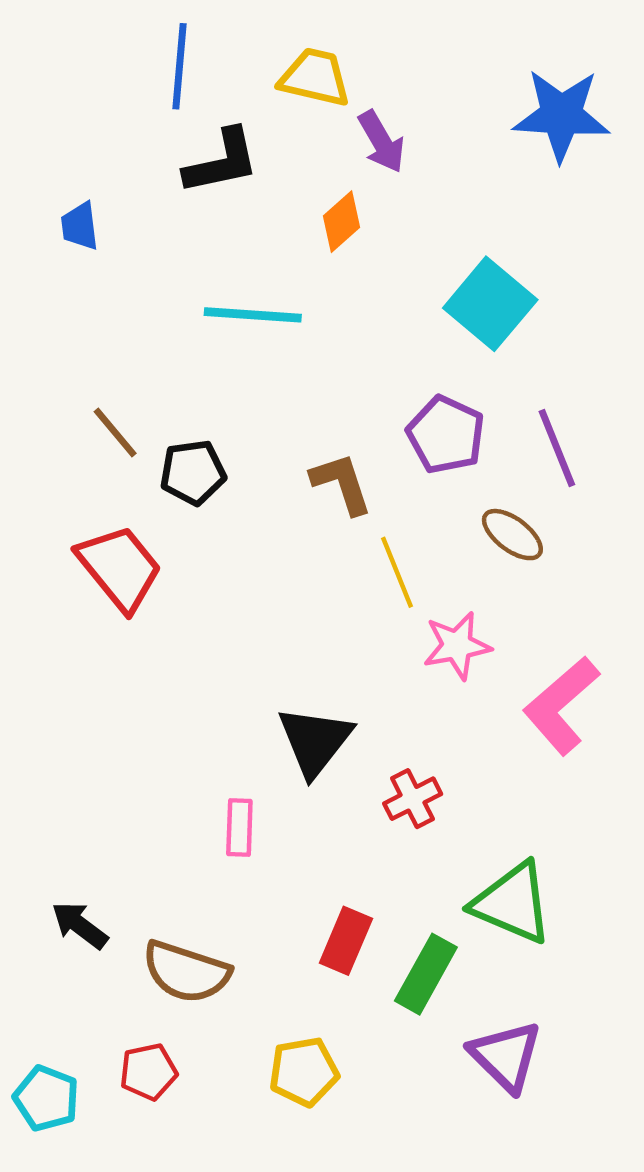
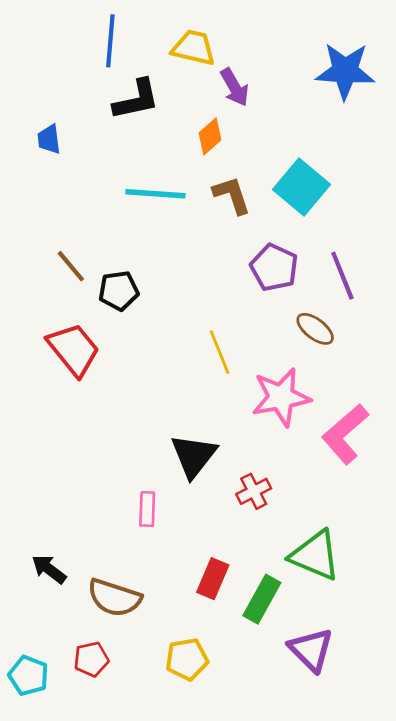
brown L-shape: (342, 484) -> (232, 195), moved
yellow line: (397, 572) -> (220, 352), moved
pink star: (457, 646) -> (281, 397), size x1.4

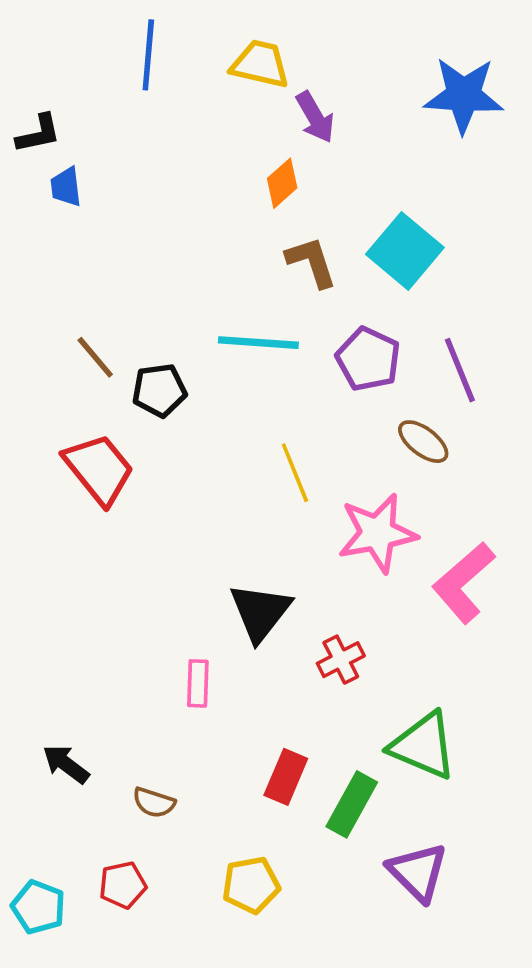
black L-shape: (136, 100) -> (38, 134), moved, size x0.7
cyan line: (155, 194) -> (258, 343), moved
brown semicircle: (114, 598) -> (154, 803), size x0.6

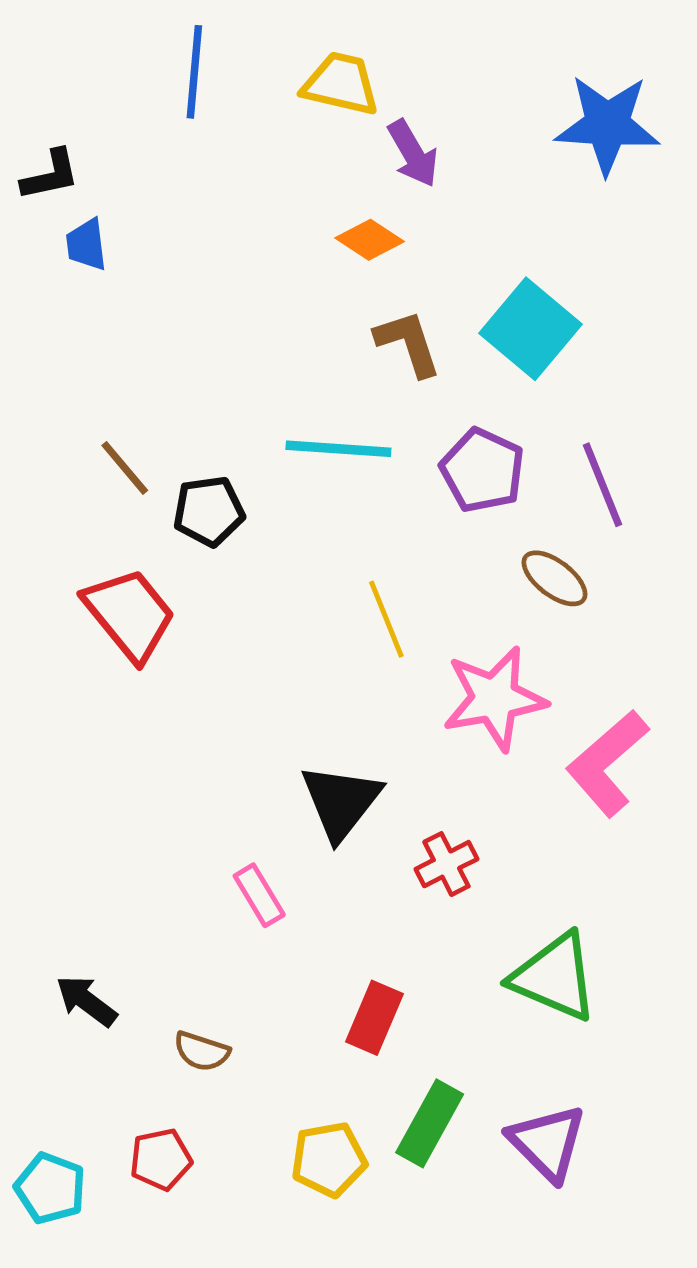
orange diamond: (282, 183) -> (370, 240), turned 75
pink rectangle: (198, 683) -> (259, 895), turned -33
green rectangle: (352, 804) -> (430, 1123), moved

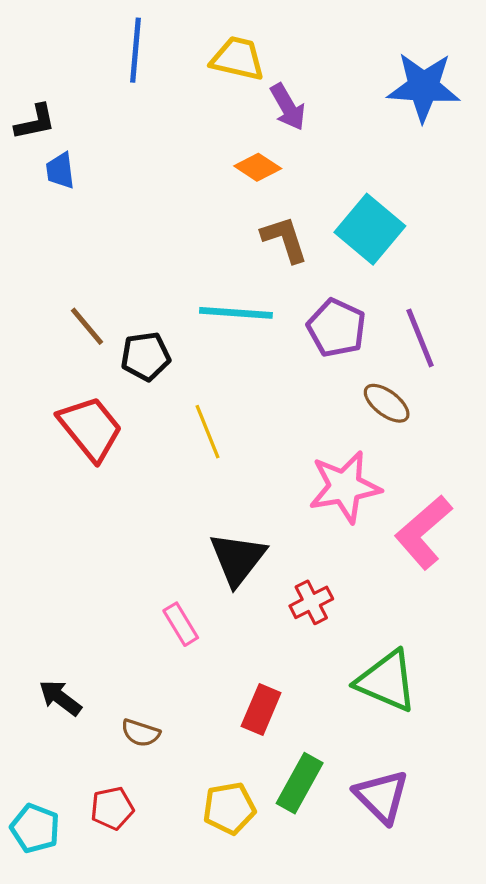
yellow line: (386, 619) -> (208, 432), moved

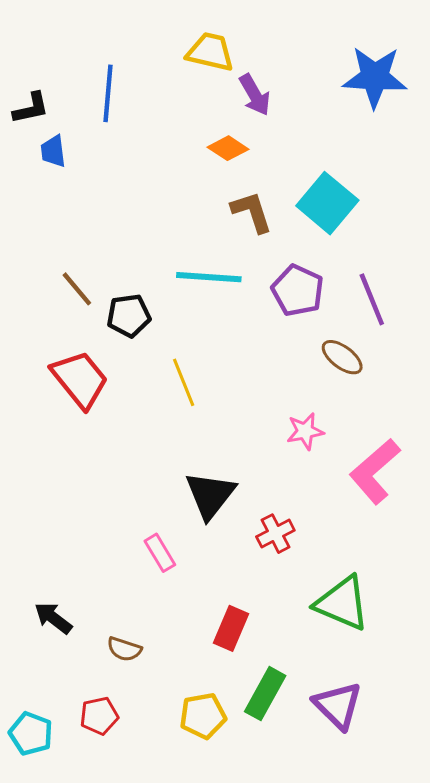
blue line: (136, 50) -> (108, 93), moved
pink star: (345, 487) -> (305, 431), size x0.6

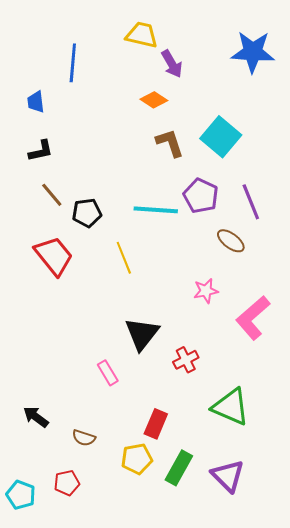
black L-shape: (31, 108) -> (41, 151), moved
cyan line: (209, 277) -> (156, 210), moved
yellow pentagon: (203, 716) -> (137, 459), moved

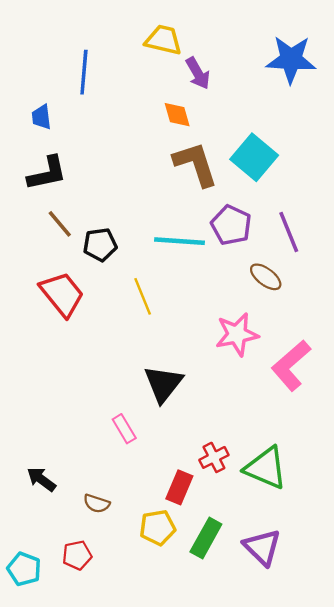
orange diamond: (154, 100) -> (177, 115), turned 40
brown L-shape: (170, 143) -> (196, 164), size x1.4
black L-shape: (41, 151) -> (47, 173), size x1.4
pink star: (206, 291) -> (237, 334), size x1.5
red cross: (186, 360) -> (214, 457), moved

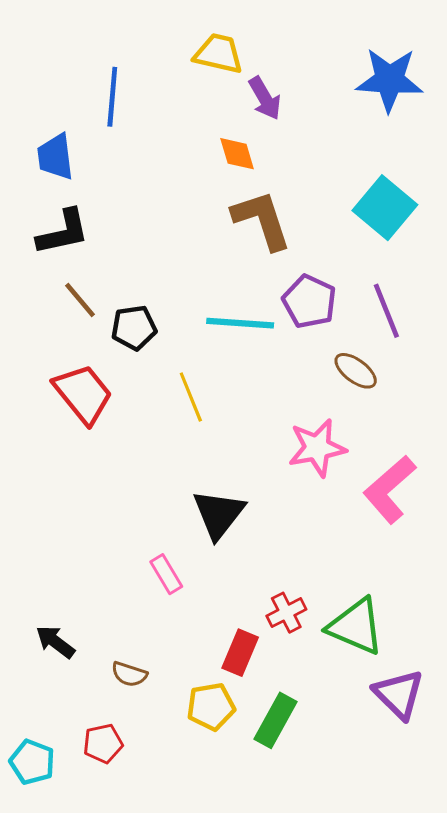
blue trapezoid: (41, 117) -> (55, 157), size x1.4
cyan square: (254, 157) -> (385, 208), moved
purple triangle: (262, 547) -> (399, 694), moved

